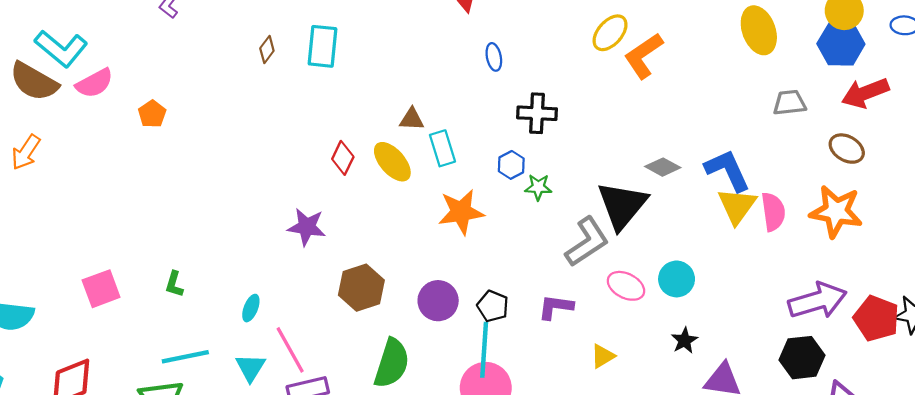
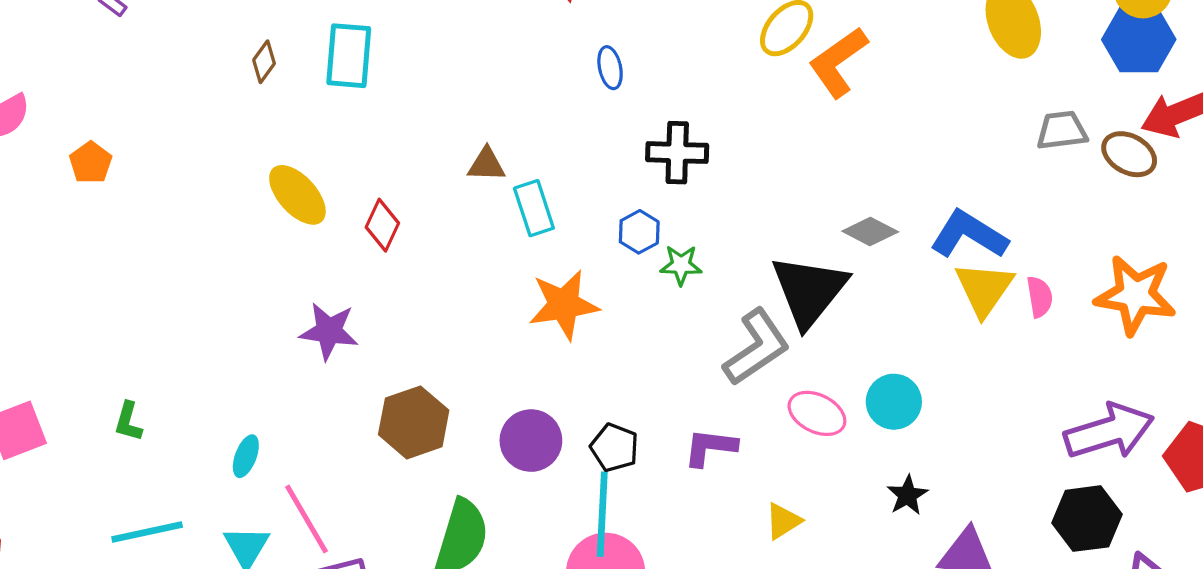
brown ellipse: (847, 149) -> (1129, 154), moved
yellow ellipse: (392, 162) -> (297, 195), moved
blue L-shape: (727, 170) -> (969, 235), turned -33
pink semicircle: (773, 212) -> (1040, 297), size x0.7

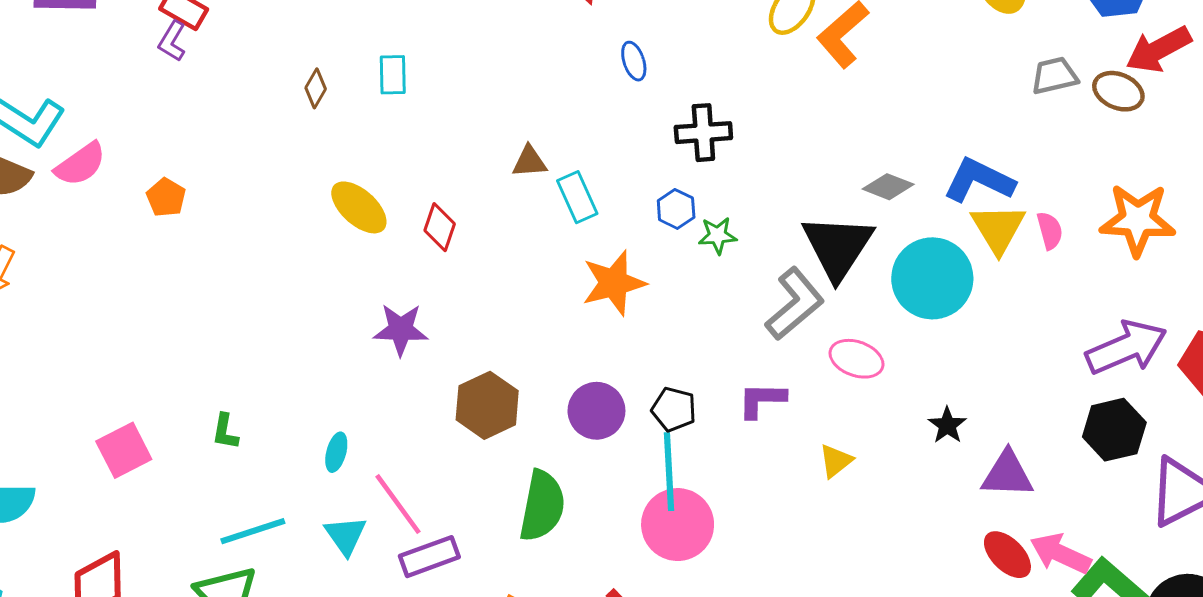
cyan rectangle: (349, 56) -> (393, 75), size x0.7
cyan circle: (894, 402) -> (932, 278), moved, size x1.6

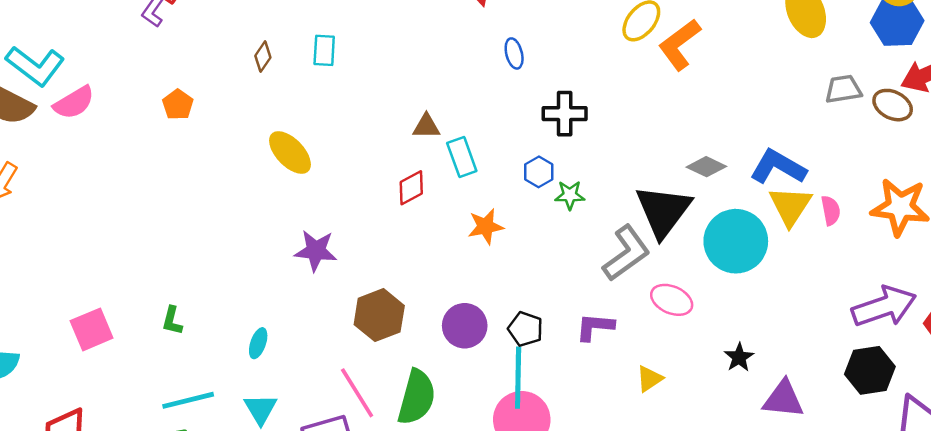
orange pentagon: (166, 197) -> (178, 105), moved
red diamond: (440, 227) -> (411, 188), moved, turned 39
orange star: (614, 283) -> (486, 226), size x0.7
pink line: (398, 504) -> (357, 393), moved

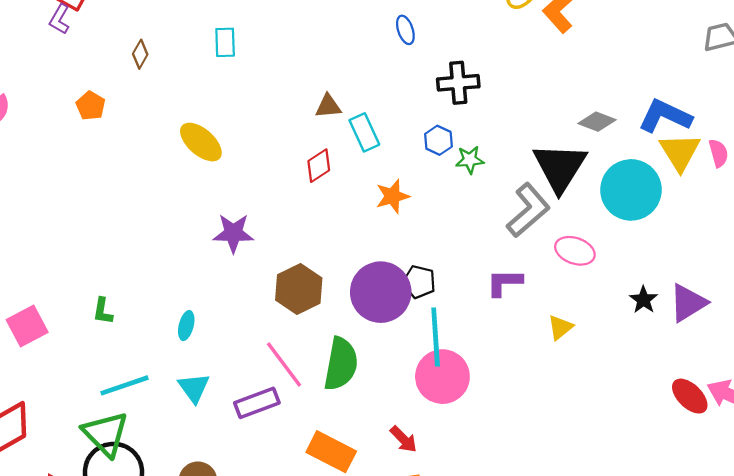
brown diamond: (263, 57) -> (140, 54), moved
purple circle: (465, 326) -> (381, 292), size x1.4
black pentagon: (525, 329) -> (419, 282), moved
purple triangle: (783, 399) -> (688, 303), moved, turned -33

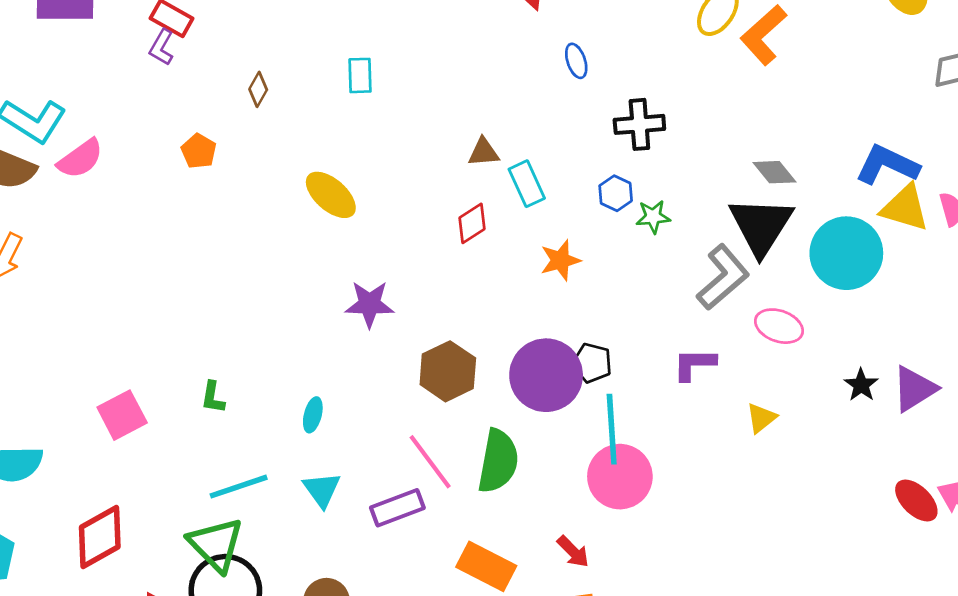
gray diamond: (597, 122) -> (774, 172), moved, turned 30
yellow triangle: (680, 152) -> (905, 208), turned -42

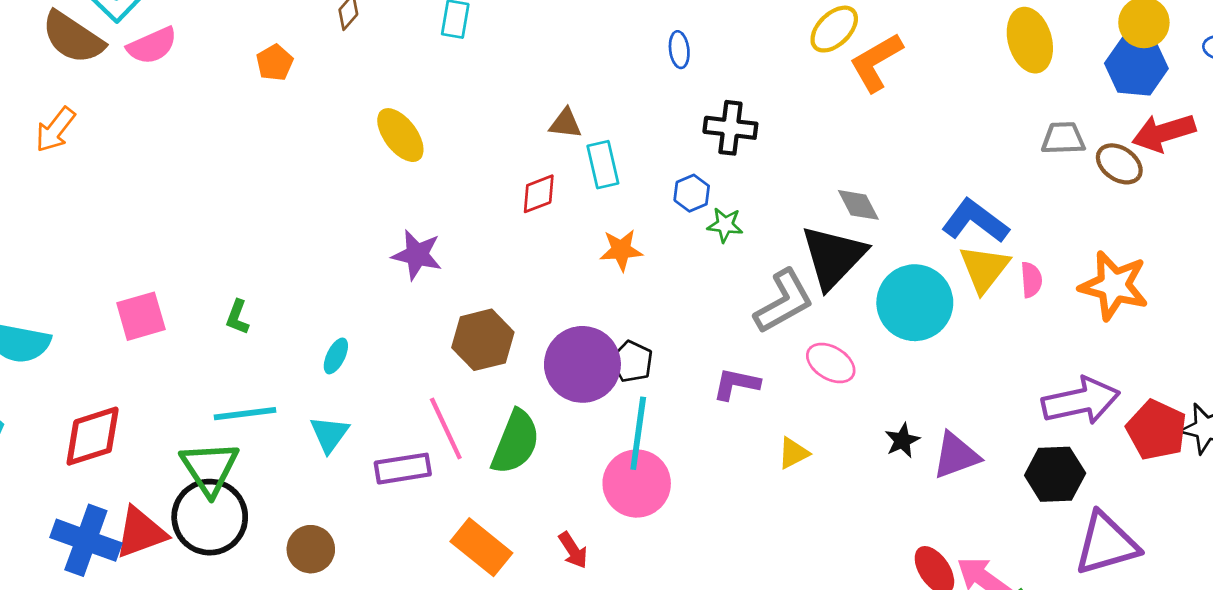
yellow triangle: (905, 208) -> (984, 269), turned 40

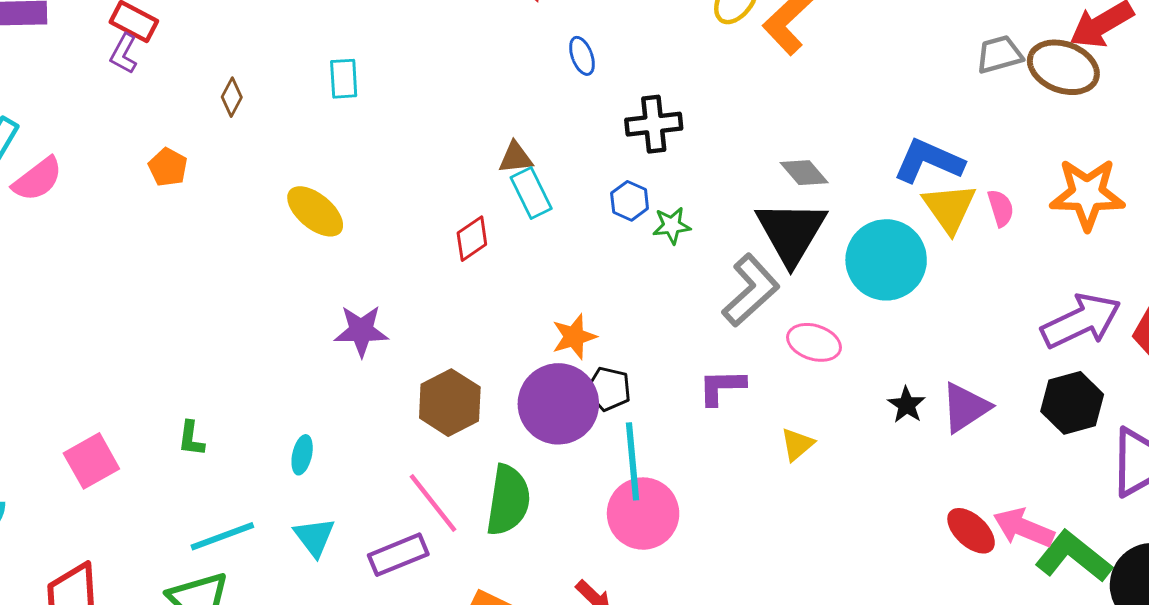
brown triangle: (565, 123) -> (516, 158), moved
brown ellipse: (1119, 164) -> (1063, 67), size x1.4
orange star: (621, 250) -> (574, 337), moved

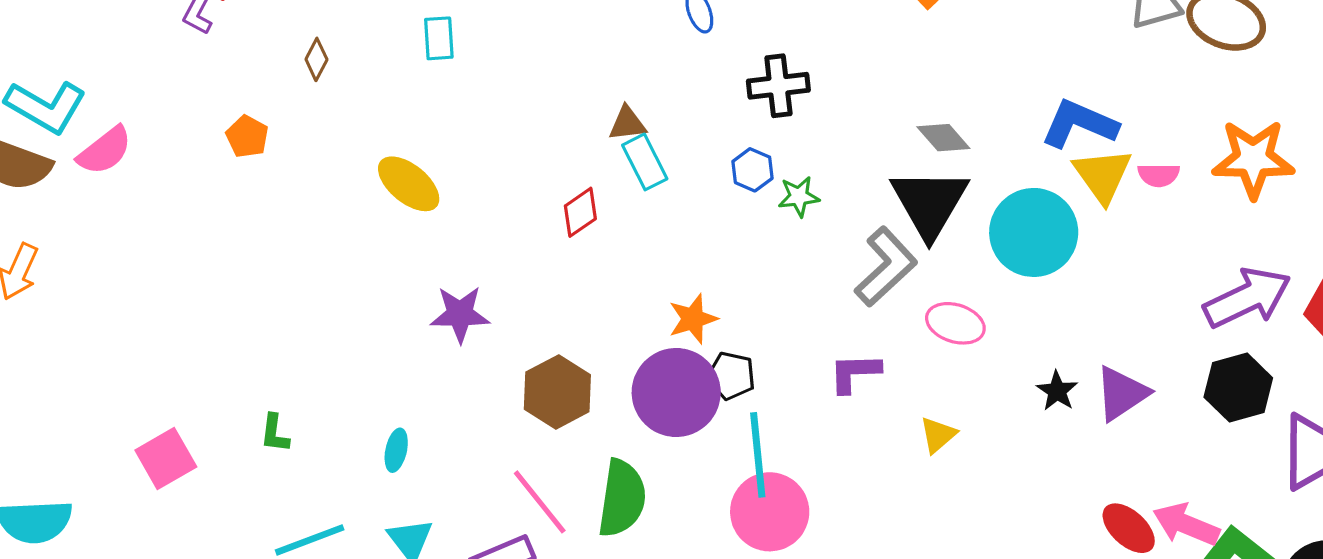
pink semicircle: (1001, 208) -> (1159, 175), turned 108

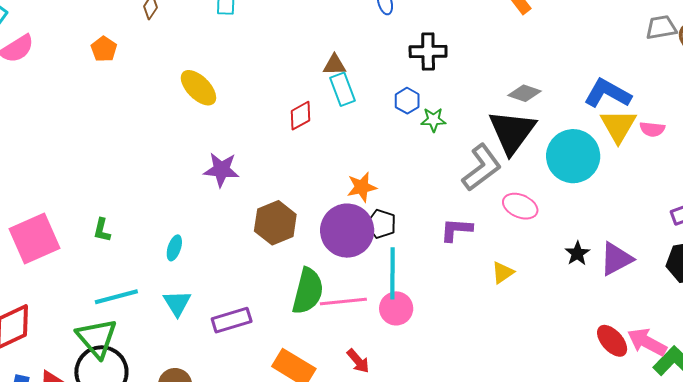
gray diamond: (943, 138) -> (525, 93), turned -36
pink square: (166, 458) -> (35, 239), size x1.4
pink line: (540, 502) -> (343, 301), moved, turned -63
pink circle: (770, 512) -> (396, 308), size x0.7

